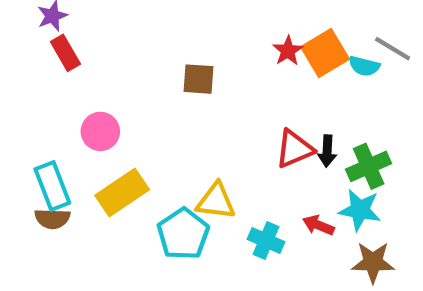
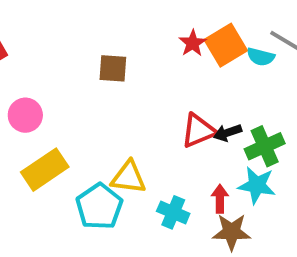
black arrow: (327, 151) -> (228, 133), turned 68
red arrow: (318, 225) -> (220, 199), turned 68
brown star: (373, 262) -> (232, 232), moved

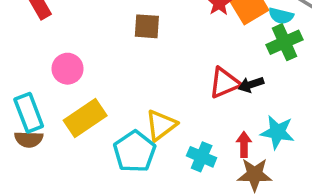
green cross: (265, 146) -> (284, 42), moved
yellow triangle: (128, 177) -> (161, 125), turned -44

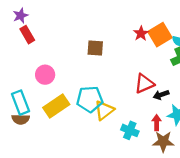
black arrow: (251, 85) -> (161, 95), moved
cyan pentagon: (135, 152) -> (90, 99), moved, turned 30

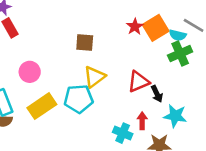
black arrow: (161, 95) -> (157, 94), turned -96
yellow triangle: (104, 110) -> (94, 77), moved
red arrow: (157, 123) -> (142, 121), moved

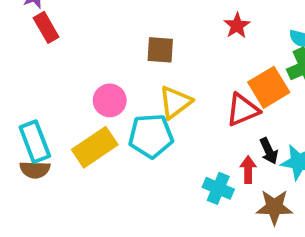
orange square: (156, 28) -> (269, 87), moved
pink circle: (30, 72) -> (110, 100), moved
black arrow: (157, 94) -> (269, 151), moved

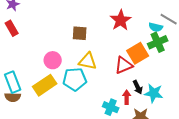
red star: (237, 26) -> (121, 20), size x1.5
red rectangle: (46, 27) -> (12, 28), moved
yellow triangle: (175, 102) -> (88, 61), turned 48

